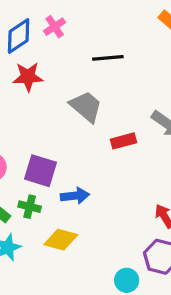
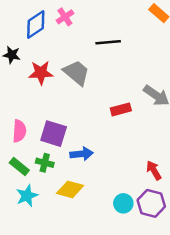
red star: (28, 77) -> (41, 73), moved
gray trapezoid: (86, 106) -> (76, 73), moved
cyan circle: (127, 280) -> (123, 203), moved

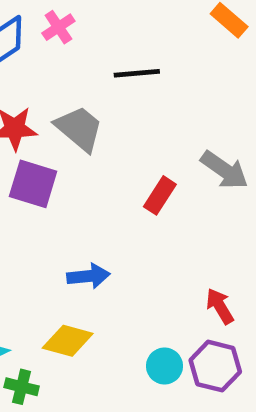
red rectangle: (121, 109) -> (160, 195), turned -42
purple square: (54, 134) -> (33, 184), moved
green cross: (45, 163) -> (22, 387), moved

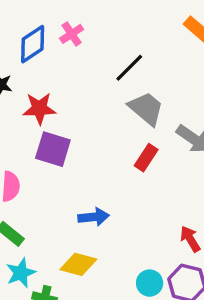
black line: (137, 73) -> (129, 68), turned -40
gray trapezoid: (79, 129) -> (146, 108), moved

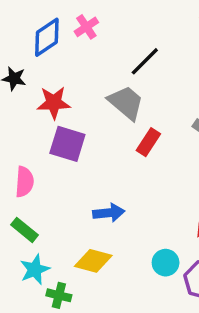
gray trapezoid: (146, 108) -> (126, 103), moved
red rectangle: (146, 158) -> (148, 142), moved
cyan circle: (150, 283) -> (166, 263), moved

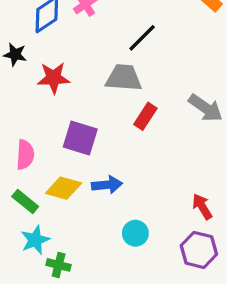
gray trapezoid: (126, 103) -> (124, 78), turned -36
purple square: (67, 144) -> (80, 138), moved
yellow diamond: (93, 261) -> (64, 188), moved
cyan circle: (166, 263) -> (135, 233), moved

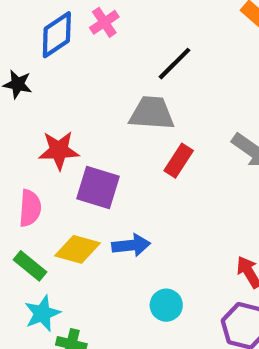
red star: (54, 78) -> (59, 150), moved

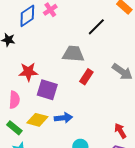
black line: (174, 64) -> (96, 27), moved

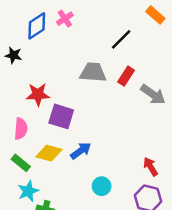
red rectangle: (86, 77) -> (126, 76), moved
blue arrow: (63, 118) -> (81, 151), turned -30

